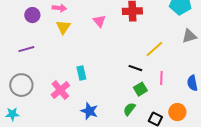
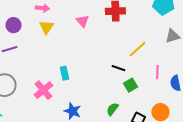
purple circle: (32, 15) -> (13, 25), moved
pink line: (161, 78) -> (157, 72), moved
green square: (140, 89) -> (130, 85), moved

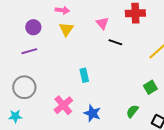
black line: (118, 68) -> (115, 42), moved
pink cross: (43, 90) -> (63, 105), moved

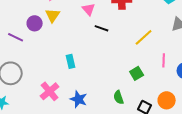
purple circle: (33, 27) -> (35, 23), moved
purple line: (29, 51) -> (16, 37), turned 42
green semicircle: (132, 111) -> (119, 97), turned -56

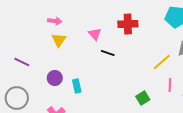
purple circle: (35, 23) -> (55, 78), moved
yellow line: (144, 37) -> (162, 62), moved

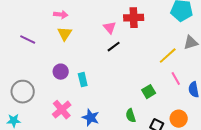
pink triangle: (95, 34) -> (110, 28), moved
black line: (108, 53) -> (114, 47), turned -56
purple line: (22, 62) -> (28, 40), moved
pink line: (170, 85) -> (176, 79), turned -32

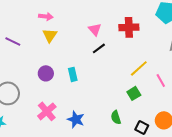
red cross: (134, 18) -> (129, 27), moved
yellow line: (168, 56) -> (139, 68), moved
cyan rectangle: (83, 80) -> (73, 74), moved

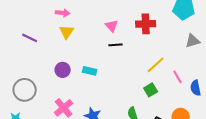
black line: (99, 48) -> (116, 45), turned 32
cyan rectangle: (73, 74) -> (90, 71), turned -64

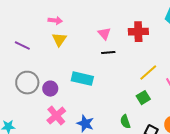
purple circle: (63, 70) -> (50, 89), moved
cyan rectangle: (90, 71) -> (82, 79), size x1.5
gray circle: (25, 90) -> (27, 83), moved

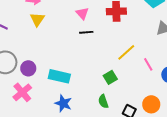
cyan rectangle: (82, 79) -> (59, 76), moved
green square: (143, 98) -> (110, 77), moved
pink cross: (56, 116) -> (22, 92), moved

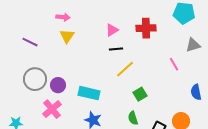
pink triangle: (82, 13) -> (112, 30), turned 40
yellow line: (126, 52) -> (125, 69), moved
pink line: (148, 64) -> (174, 64), moved

